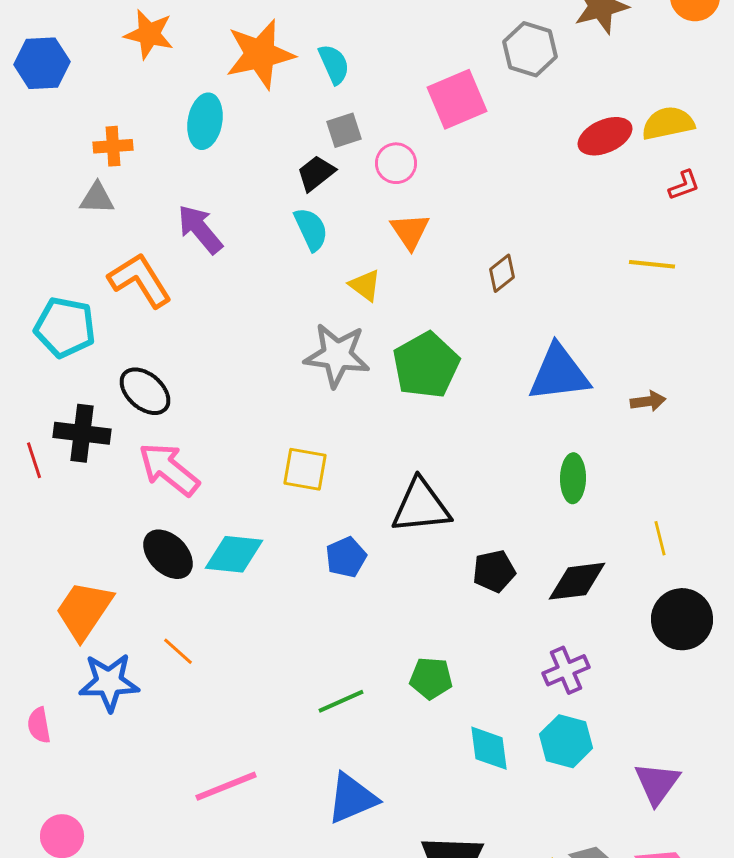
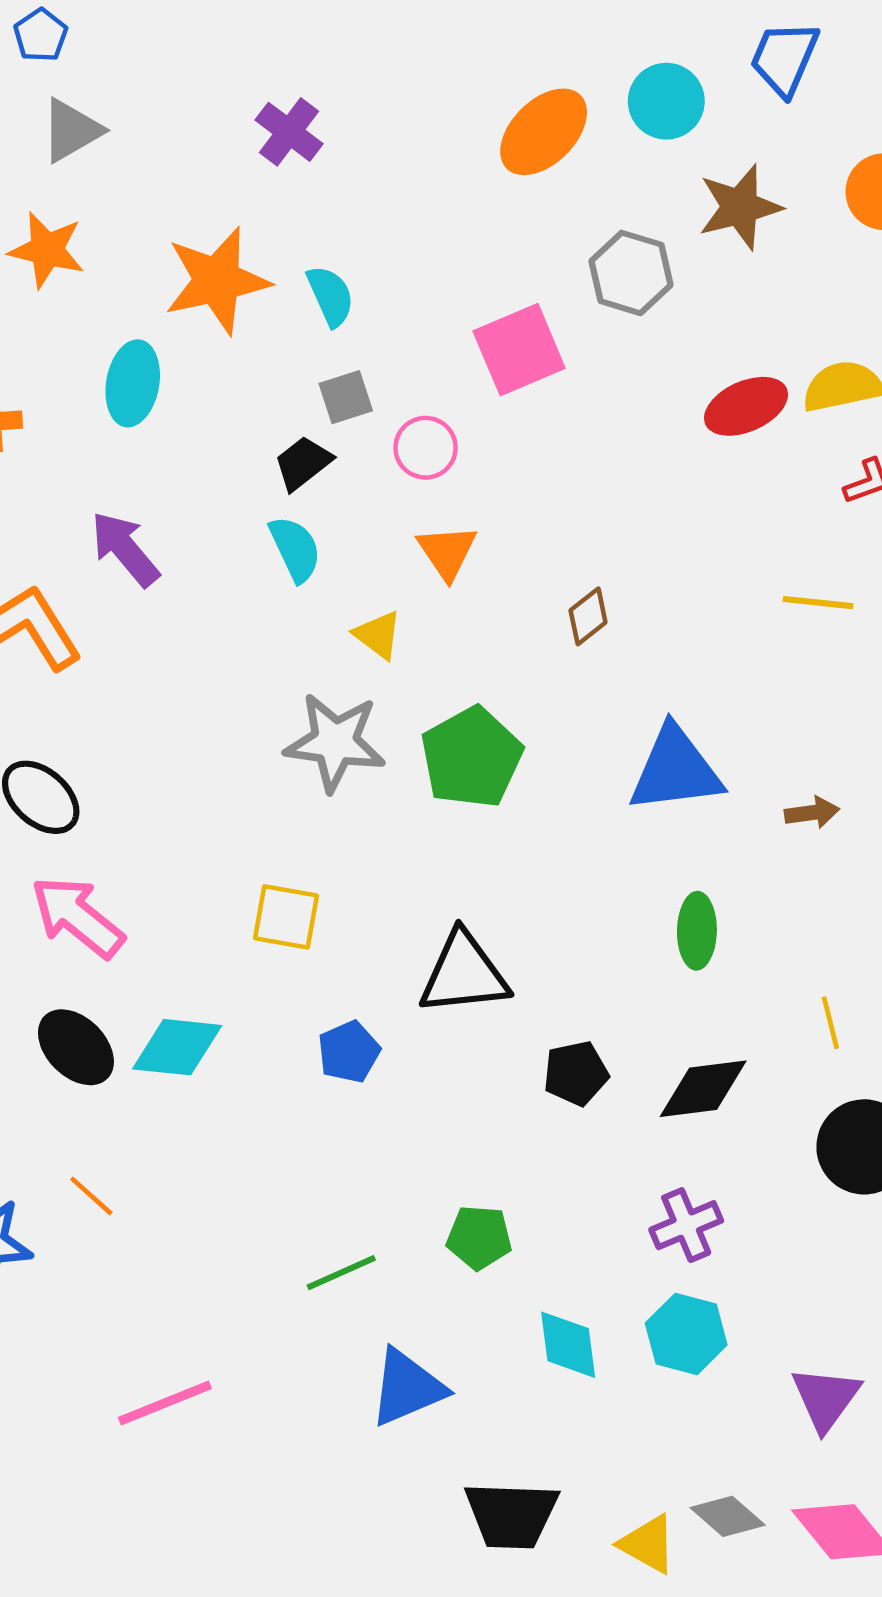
blue triangle: (352, 798) -> (407, 1388), moved

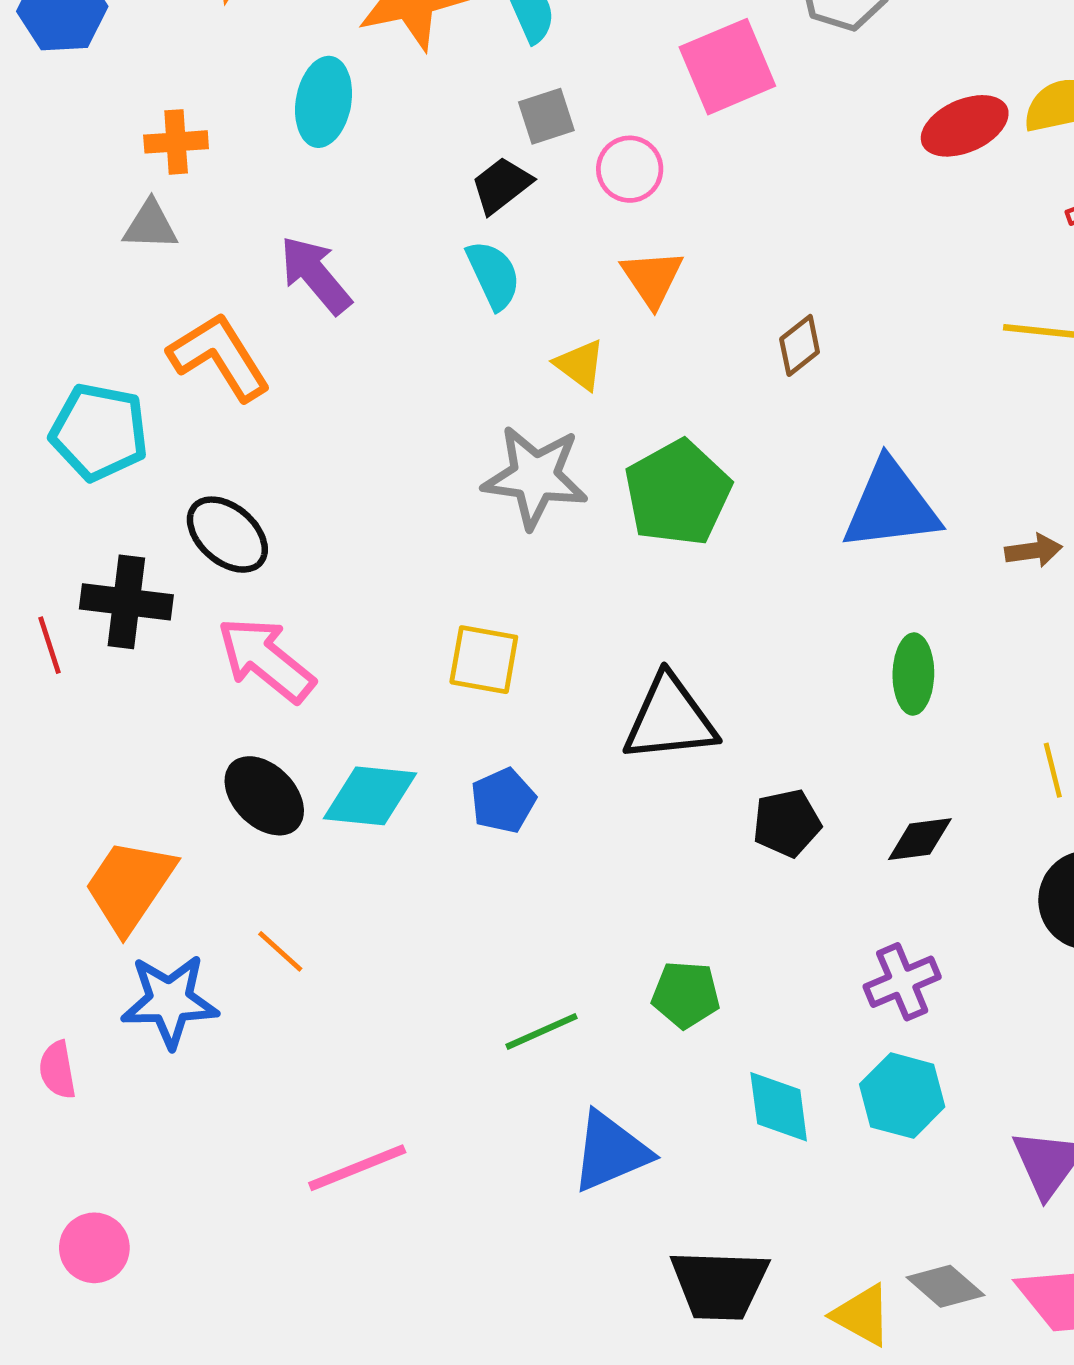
blue pentagon: (349, 1052) -> (503, 801), moved
black diamond: (703, 1089) -> (920, 839), size x0.7

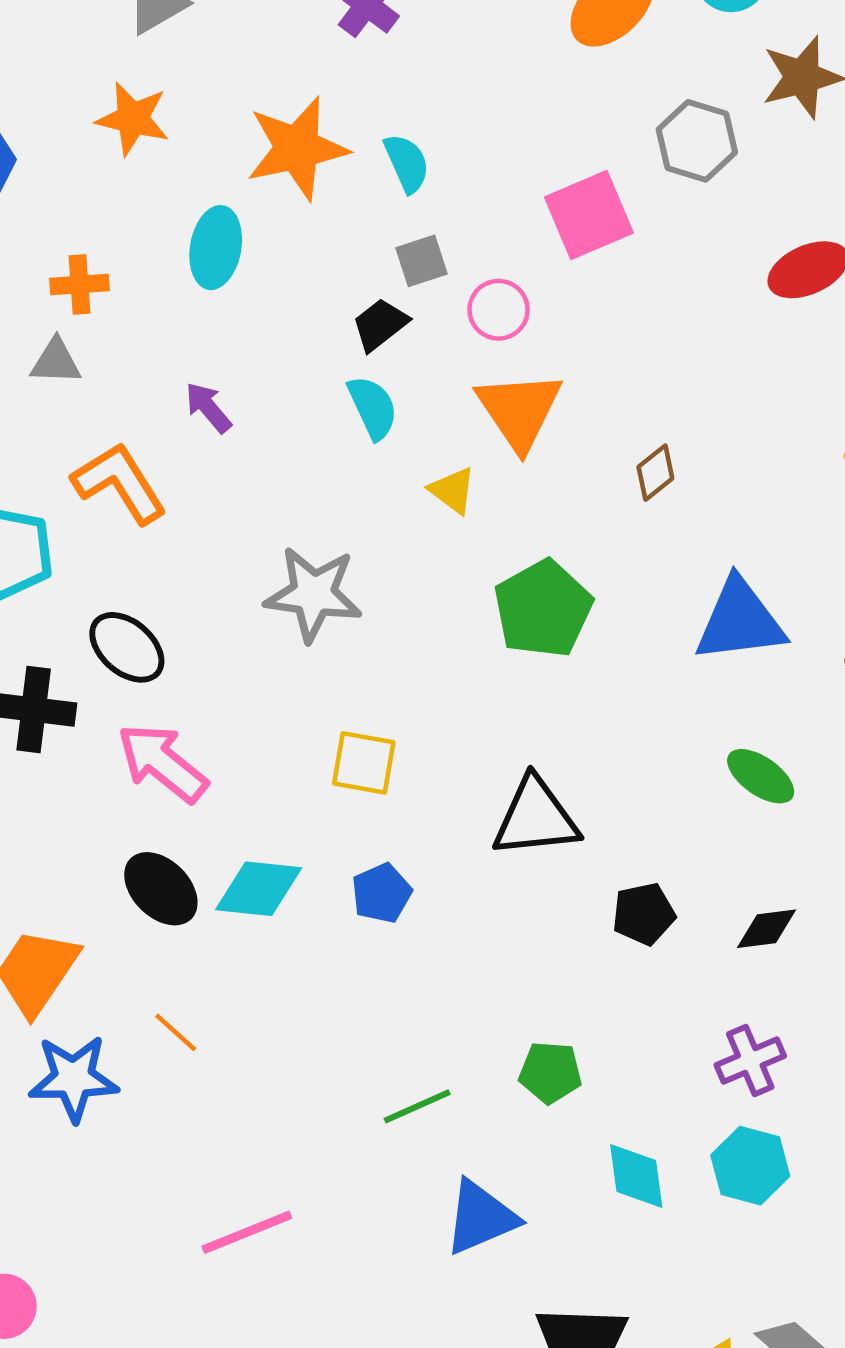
purple arrow: (316, 275) -> (208, 407), size x0.7
orange triangle: (652, 278) -> (519, 410), size x1.5
gray star: (535, 477) -> (313, 594), moved
green ellipse: (913, 674) -> (761, 776), turned -56

